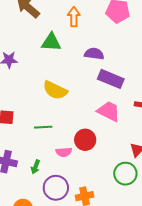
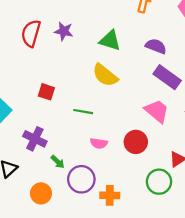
green triangle: (51, 42) -> (110, 40), moved
red circle: (85, 140) -> (136, 142), moved
green arrow: (35, 167) -> (58, 162), moved, turned -80

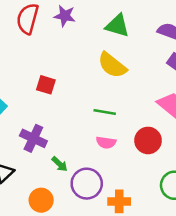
green line: (83, 112) -> (105, 112), moved

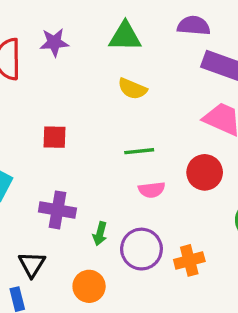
yellow semicircle: (112, 65) -> (132, 89), size x0.7
green arrow: (60, 164) -> (100, 234), turned 77

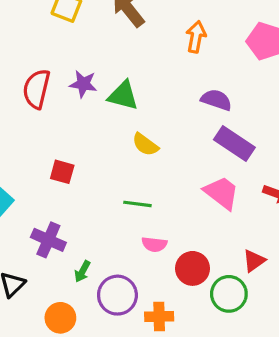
green triangle: (125, 36) -> (123, 96), moved
red circle: (205, 172) -> (193, 268), moved
pink semicircle: (152, 190) -> (154, 244), moved

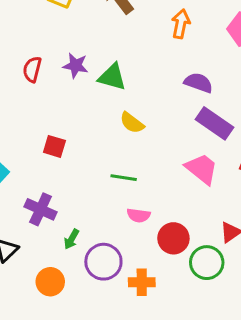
red semicircle: (36, 89) -> (32, 69), size x0.7

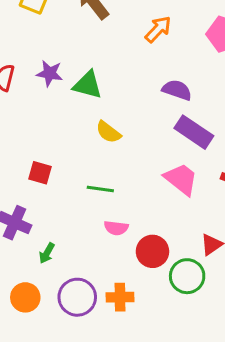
orange arrow: (181, 24) -> (158, 29), turned 32
red square: (54, 146) -> (40, 173), moved
purple circle: (103, 262) -> (77, 297), moved

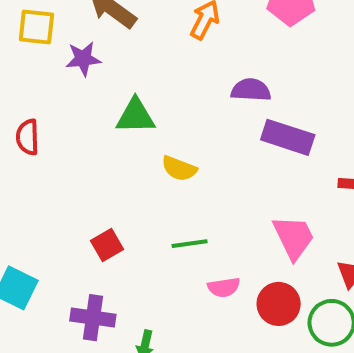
purple star: (50, 73) -> (83, 59), moved
red square: (40, 173) -> (107, 245), turned -30
pink trapezoid: (181, 179) -> (294, 237), moved, turned 42

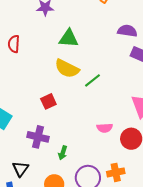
yellow semicircle: (179, 169) -> (67, 69), moved, size x1.4
green line: (190, 244) -> (93, 80), moved, turned -36

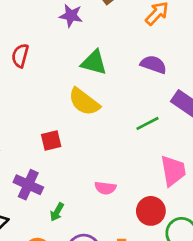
purple semicircle: (127, 31) -> (153, 64), moved
green line: (93, 80) -> (147, 123), moved
pink semicircle: (105, 128) -> (105, 188), moved

